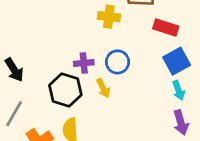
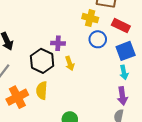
yellow cross: (109, 17) -> (90, 18), moved
blue circle: (117, 62) -> (98, 39), moved

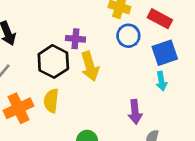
yellow arrow: (70, 63) -> (90, 66), size x1.5
purple arrow: (122, 96) -> (135, 112), moved

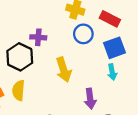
yellow arrow: (90, 66) -> (64, 70), moved

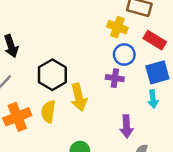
purple cross: (38, 37) -> (115, 78), moved
yellow arrow: (64, 70) -> (79, 97), moved

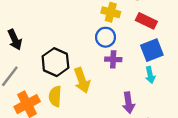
blue circle: (124, 55) -> (106, 37), moved

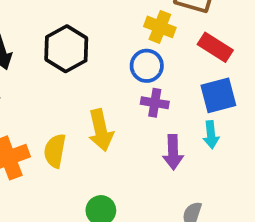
black hexagon: (55, 62) -> (66, 49), moved
purple arrow: (128, 103) -> (173, 152), moved

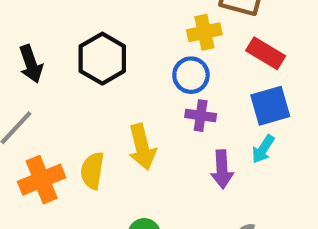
yellow cross: (160, 27) -> (204, 32), turned -32
cyan arrow: (211, 135) -> (263, 149), turned 40

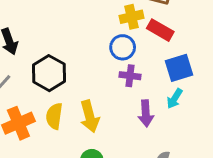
red rectangle: (266, 53) -> (160, 30), moved
black hexagon: (102, 59) -> (49, 73), moved
yellow arrow: (142, 147) -> (90, 116), moved

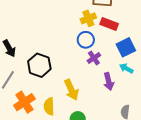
purple cross: (130, 76) -> (94, 58), turned -32
cyan arrow: (175, 99) -> (126, 68), turned 96
yellow semicircle: (54, 116) -> (49, 106), moved

